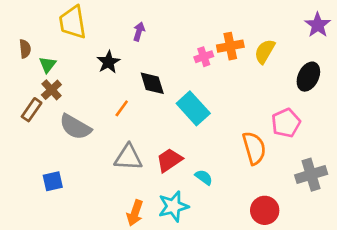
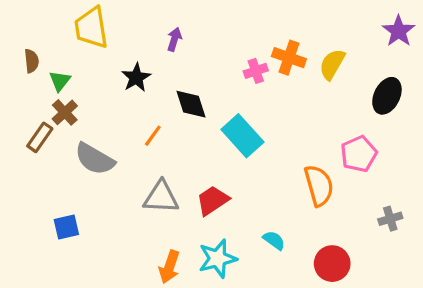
orange cross: (230, 46) -> (289, 58), turned 30
gray cross: (311, 175) -> (390, 219), size x0.6
cyan semicircle: (204, 177) -> (274, 240), moved

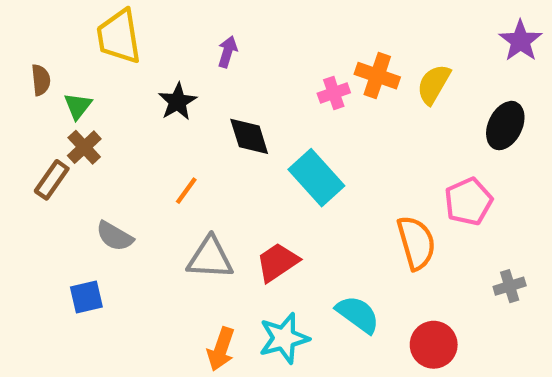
orange line: (153, 136) -> (186, 191), moved
gray semicircle: (95, 159) -> (115, 236), moved, size x0.7
cyan semicircle: (274, 240) -> (358, 314), size x1.5

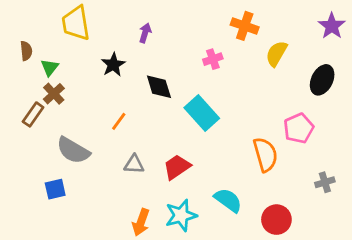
orange cross: (377, 76) -> (245, 26), moved
gray semicircle: (115, 236) -> (73, 150), size x1.4
gray triangle: (210, 258) -> (134, 164), size x0.7

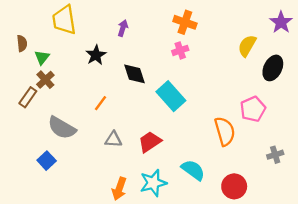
orange cross: (245, 26) -> (185, 22), moved
yellow semicircle: (276, 54) -> (247, 46), moved
blue square: (55, 189) -> (47, 161), turned -30

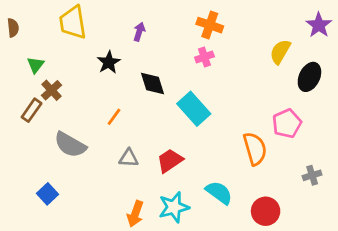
brown semicircle: (22, 43) -> (13, 28), moved
green triangle: (42, 57) -> (36, 65), moved
blue square: (47, 161) -> (48, 194), moved

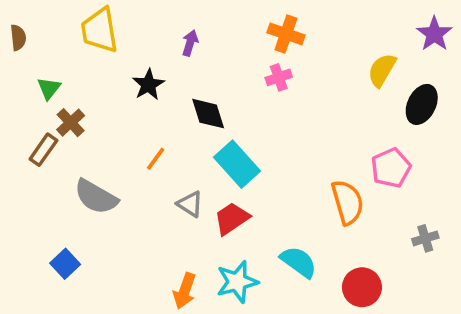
cyan rectangle: (194, 109) -> (237, 164), moved
gray triangle: (129, 158) -> (190, 204), moved, turned 30

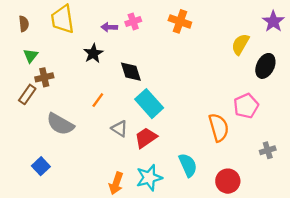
brown semicircle: (18, 38) -> (24, 24), moved
purple arrow: (190, 43) -> (109, 27), moved, turned -105
pink cross: (279, 77) -> (133, 21), moved
brown cross: (71, 123) -> (44, 77), turned 30
cyan semicircle: (299, 262) -> (188, 165), turned 30

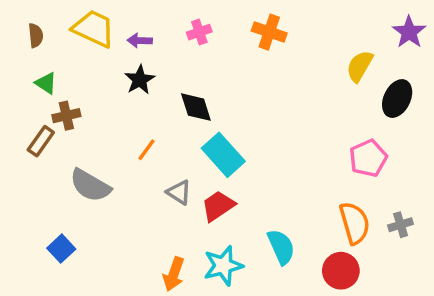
yellow trapezoid: (63, 19) -> (94, 29), turned 124
purple arrow: (109, 27) -> (140, 41), moved
green triangle: (31, 56) -> (46, 83), turned -35
orange semicircle: (219, 127) -> (354, 223), moved

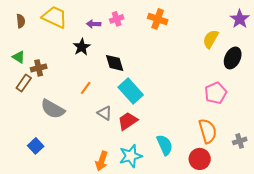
purple arrow: (140, 41) -> (94, 24), moved
green triangle: (46, 83) -> (19, 57), moved
gray cross: (401, 225) -> (240, 141), moved

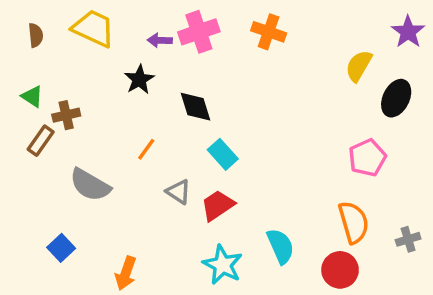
pink cross: (117, 19) -> (199, 32), size x1.6
cyan rectangle: (131, 91) -> (223, 154), size x0.7
cyan star: (131, 156) -> (223, 265), turned -30
orange arrow: (102, 161) -> (126, 273), moved

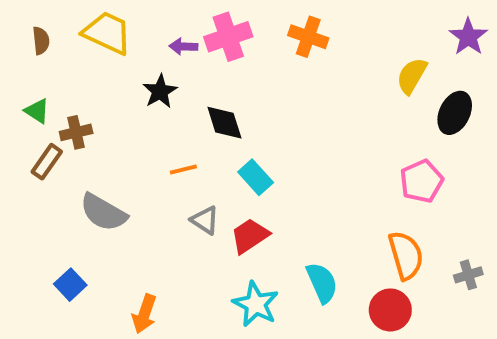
orange line: (146, 149) -> (183, 169), moved, turned 40

